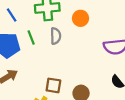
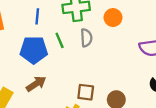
blue line: (12, 15) -> (37, 16), turned 40

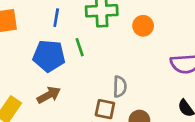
gray semicircle: (86, 38) -> (120, 87), moved

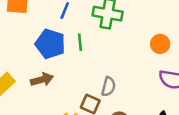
orange circle: (143, 26) -> (160, 44), moved

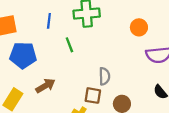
blue pentagon: (50, 44) -> (23, 55), moved

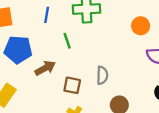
brown arrow: (45, 86) -> (45, 68), moved
brown square: (93, 96) -> (72, 85), moved

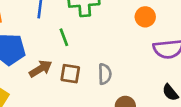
brown square: (72, 85) -> (70, 74), moved

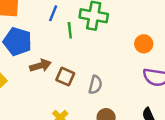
green line: (64, 37) -> (70, 30), moved

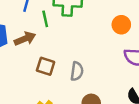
brown arrow: (40, 66) -> (25, 39), moved

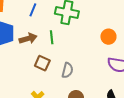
green line: (45, 19) -> (52, 37), moved

